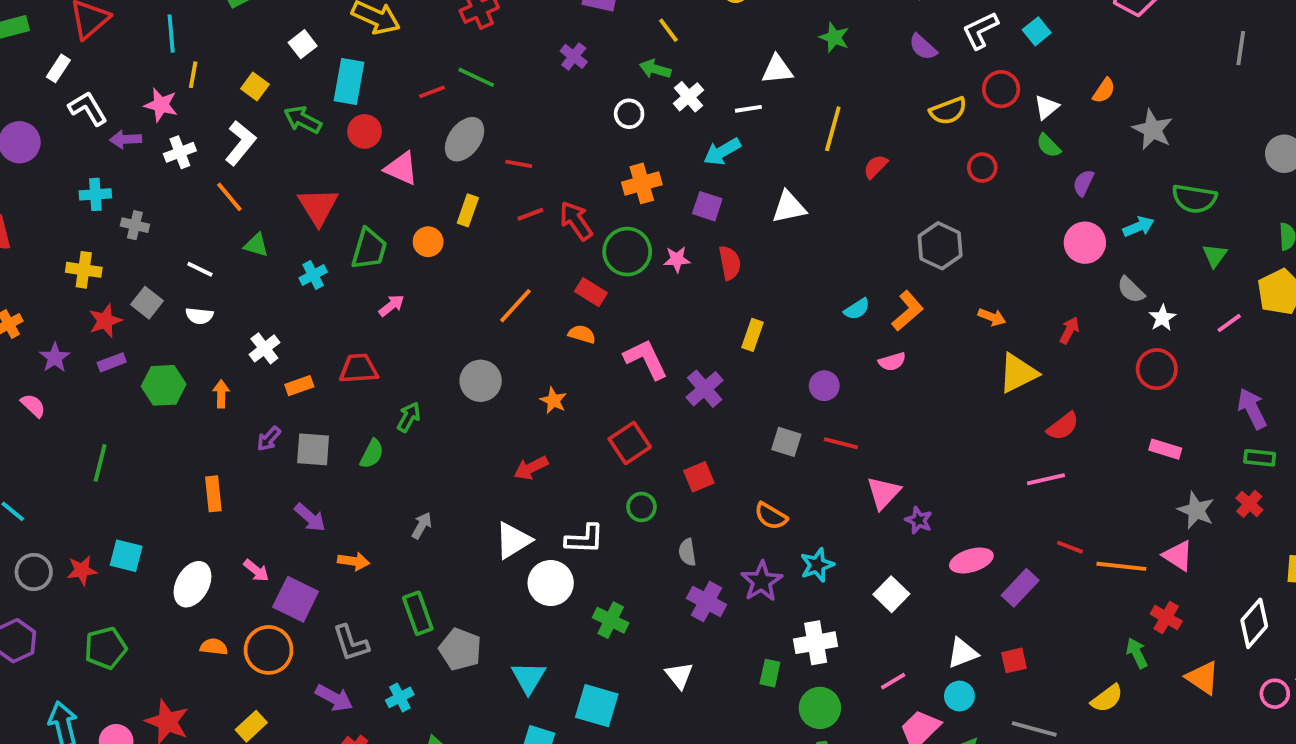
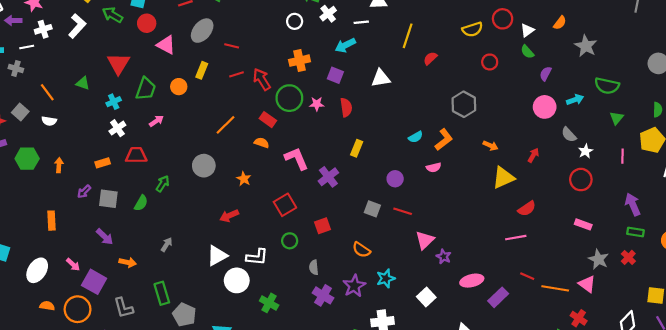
orange line: (229, 197) -> (47, 92), moved
white line: (200, 269) -> (27, 47), moved, turned -40
pink line: (1229, 323) -> (623, 156), turned -56
white cross: (264, 348) -> (117, 128), moved

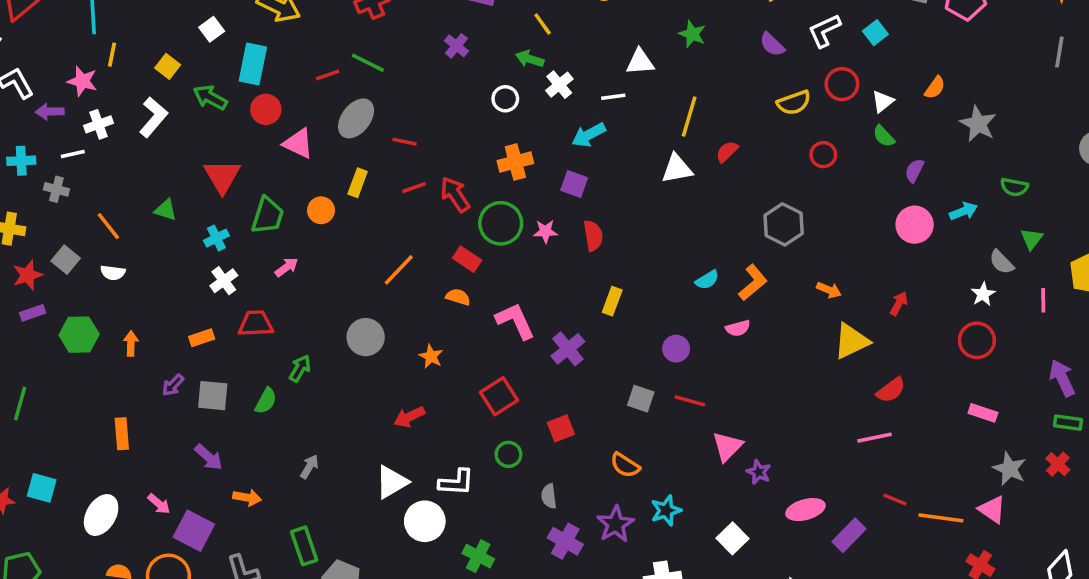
white triangle: (381, 78) -> (677, 169), moved
green semicircle: (607, 86) -> (1014, 187), size x0.7
gray semicircle: (569, 135) -> (1002, 262), moved

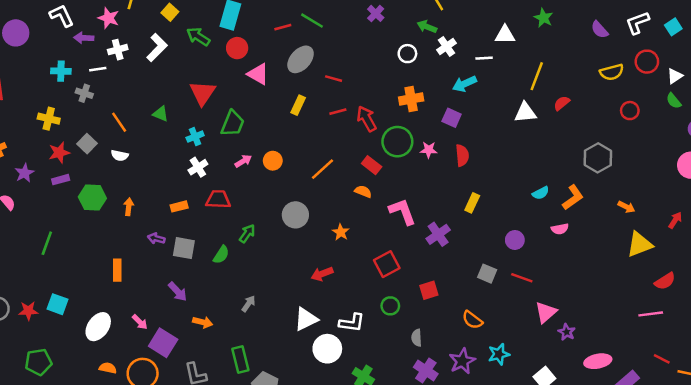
orange circle: (321, 210) -> (273, 161), moved
purple arrow: (173, 385) -> (156, 238), turned 56

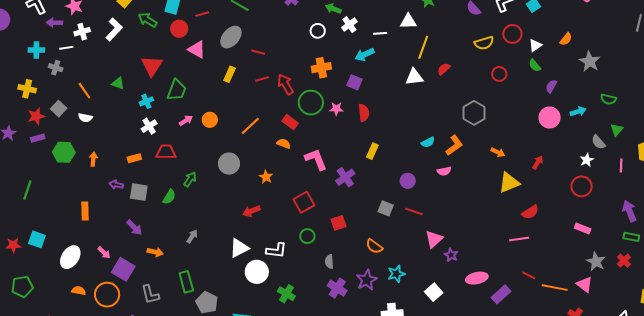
red line: (283, 27) -> (202, 14), moved
white triangle: (505, 35) -> (408, 21), moved

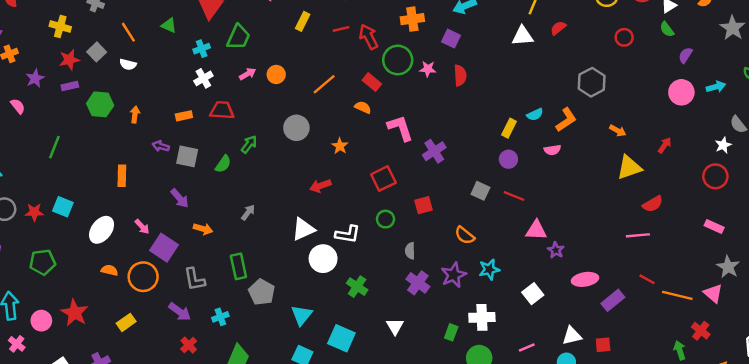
yellow rectangle: (372, 151) -> (509, 128), moved
pink triangle: (434, 239) -> (536, 230), turned 42

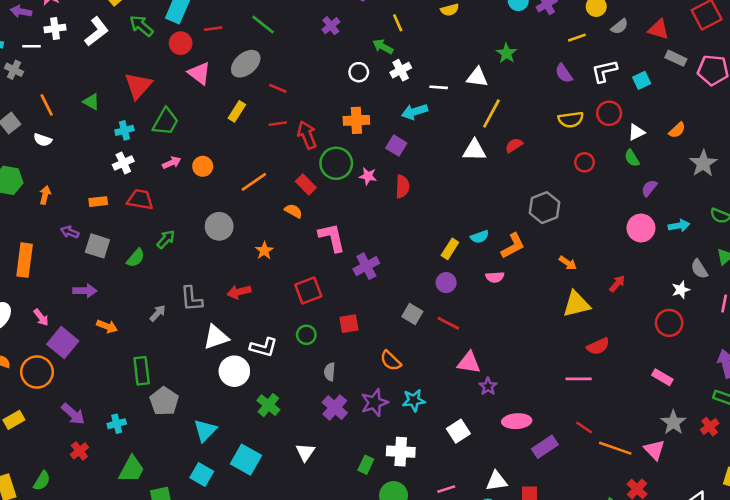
orange rectangle: (122, 176) -> (25, 260), size x1.4
purple arrow: (180, 198) -> (85, 291), turned -54
gray L-shape: (195, 279) -> (191, 299), moved

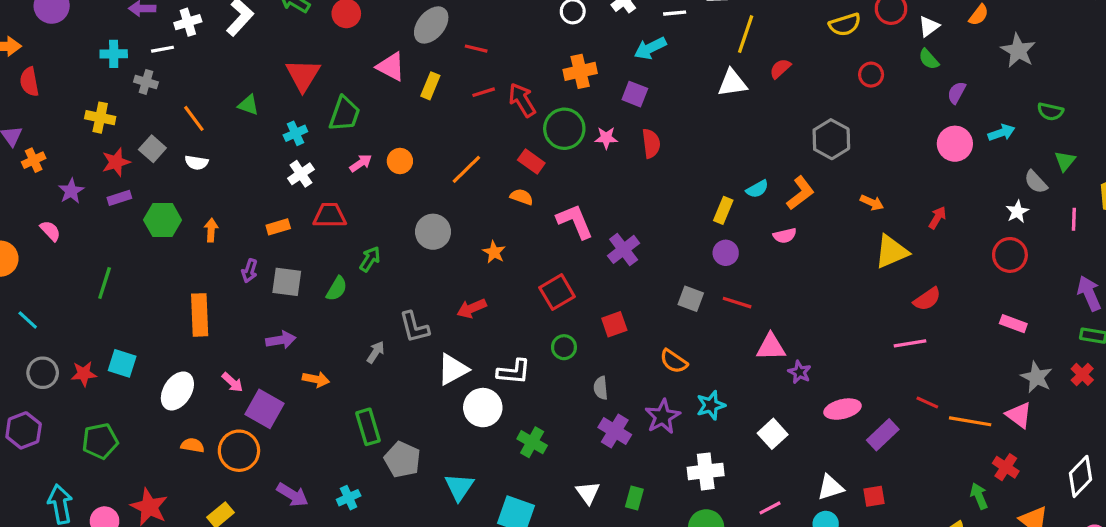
pink triangle: (199, 73) -> (391, 67), moved
purple arrow: (70, 232) -> (250, 271), turned -84
green rectangle: (366, 465) -> (634, 498), moved

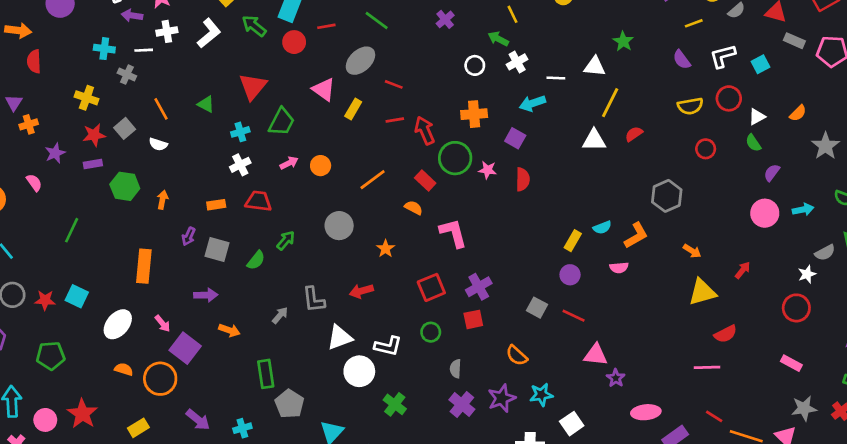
gray semicircle: (1036, 182) -> (825, 253), turned -84
purple cross: (624, 249) -> (479, 287), moved
gray star: (1037, 377) -> (804, 408), turned 30
white square: (773, 434) -> (572, 424), moved

